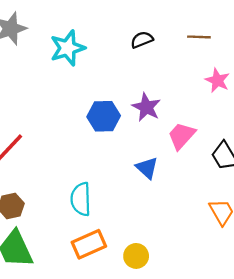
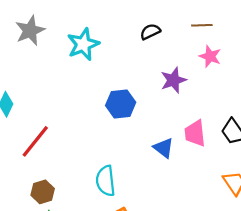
pink star: (217, 80) -> (210, 56), moved
purple star: (146, 107) -> (173, 80), moved, turned 30
pink trapezoid: (182, 136) -> (195, 133), moved, turned -44

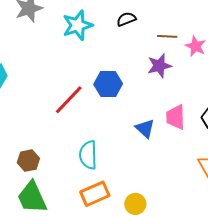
brown line: (202, 25) -> (167, 36), moved
black semicircle: (150, 32) -> (126, 19), moved
red line: (35, 141) -> (69, 100), moved

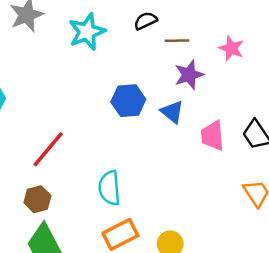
brown line: (167, 36) -> (177, 41), moved
red line: (69, 100) -> (48, 149), moved
blue triangle: (145, 128) -> (172, 112), moved

